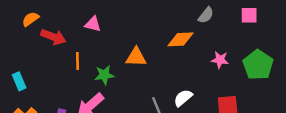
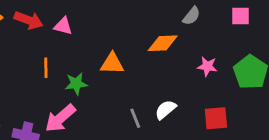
red arrow: (53, 37) -> (29, 20), moved

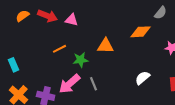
orange line: (46, 68) -> (60, 49), turned 64
gray line: (135, 118) -> (94, 84), moved

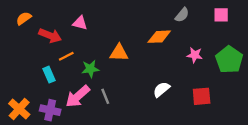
red arrow: (48, 16) -> (50, 36), moved
cyan rectangle: (14, 65) -> (49, 75), moved

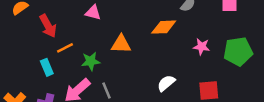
pink triangle: (80, 23) -> (93, 12), moved
red arrow: (50, 36) -> (48, 26), turned 40
green pentagon: (229, 60) -> (238, 51), turned 30

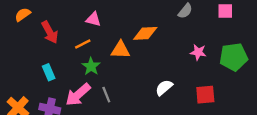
orange diamond: (164, 27) -> (145, 33), moved
orange line: (65, 48) -> (83, 44), moved
green star: (91, 61) -> (91, 66), turned -30

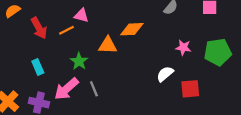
orange line: (83, 44) -> (66, 30), moved
white semicircle: (164, 88) -> (165, 74), moved

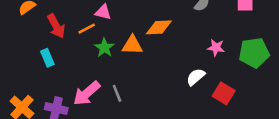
green star: (79, 61) -> (104, 48), moved
cyan rectangle: (38, 67) -> (47, 58), moved
red square: (190, 89) -> (224, 93), turned 36

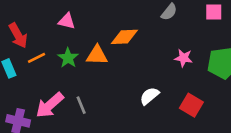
orange line: (87, 29) -> (37, 58), moved
white semicircle: (196, 77) -> (149, 96), moved

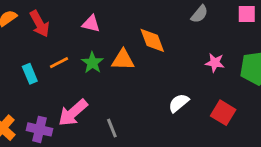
red arrow: (18, 36) -> (40, 24), moved
orange diamond: (124, 37) -> (152, 40), turned 72
gray line: (81, 105) -> (112, 128), moved

